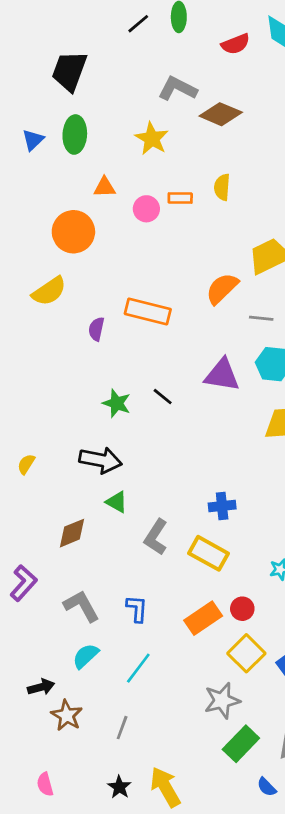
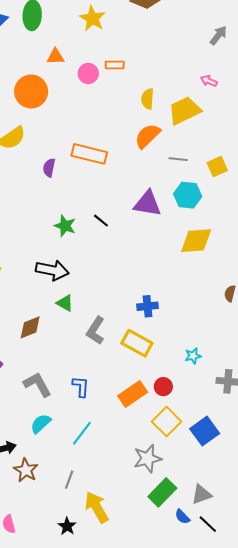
yellow semicircle: (222, 187) -> (147, 99), moved
yellow arrow: (165, 787) -> (97, 507), moved
blue semicircle: (267, 787) -> (182, 517), moved

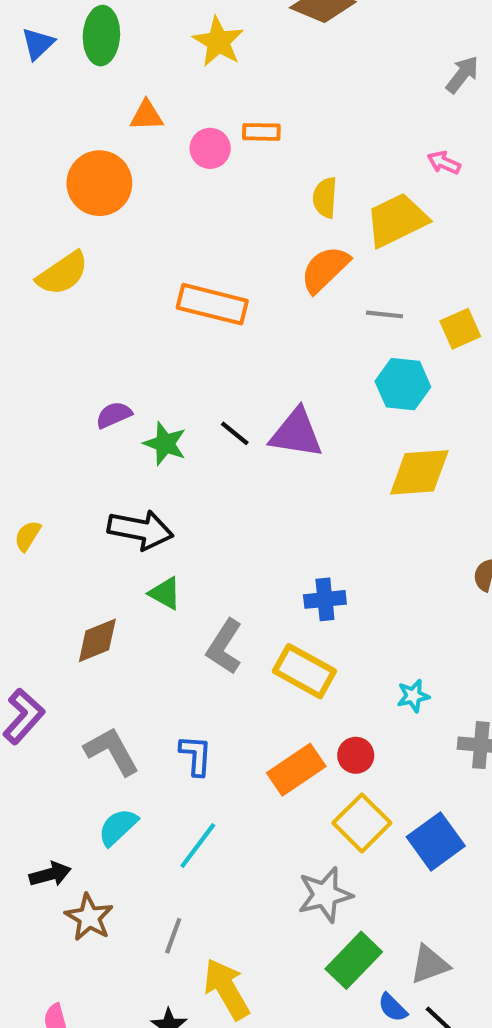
purple semicircle: (49, 168) -> (114, 415), moved, turned 54
purple triangle: (147, 204) -> (296, 433), moved

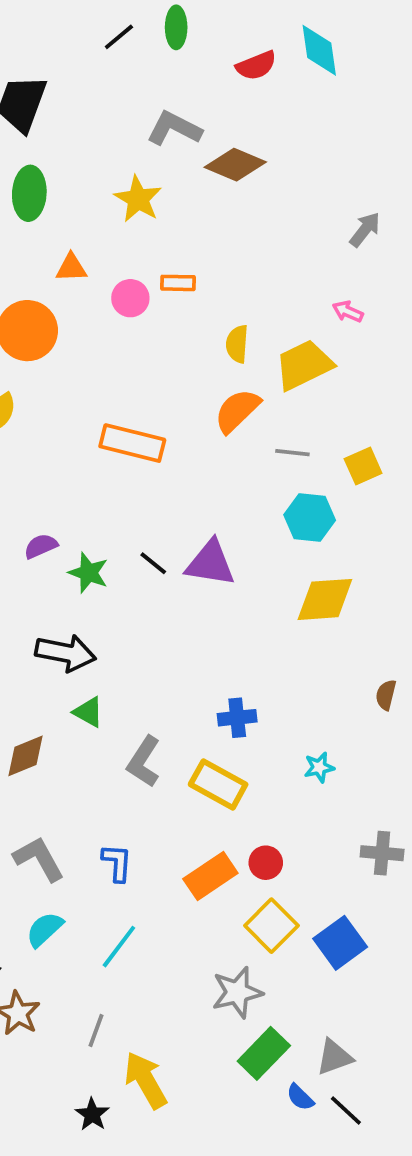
cyan star: (413, 696) -> (319, 767), moved

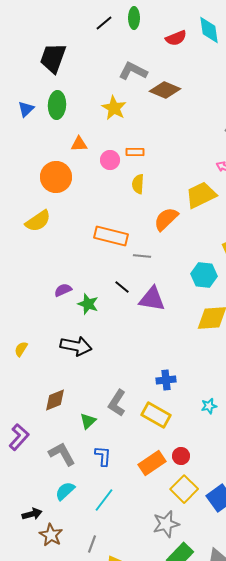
yellow semicircle: (237, 344) -> (138, 184), moved
gray line: (292, 453) -> (142, 256), moved
black line: (153, 563) -> (122, 287), moved
green triangle: (88, 712) -> (88, 421), moved, turned 48

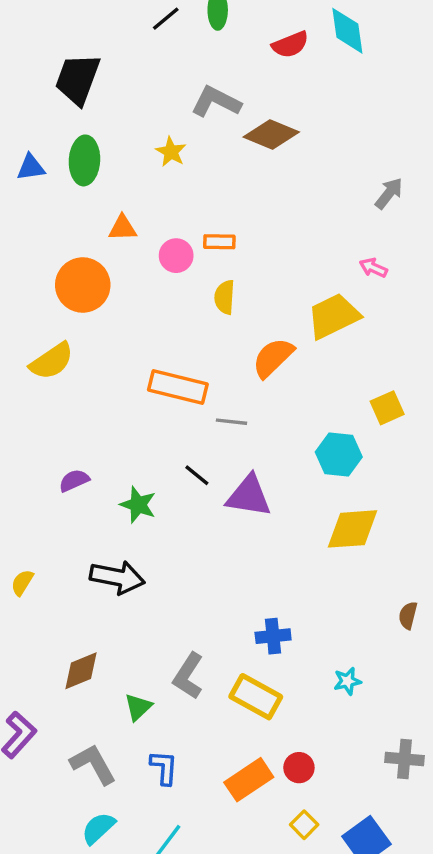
yellow star: (114, 108) -> (171, 152), moved, size x0.7
blue triangle: (26, 109) -> (31, 167), turned 36
purple semicircle: (63, 290) -> (74, 480), moved
yellow square: (184, 489) -> (304, 825), size x0.6

